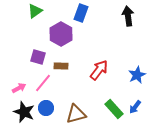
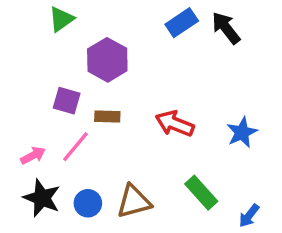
blue rectangle: (81, 13) -> (182, 23), moved, turned 36
black arrow: (128, 16) -> (226, 28), turned -30
red arrow: (99, 70) -> (175, 124), turned -105
blue arrow: (135, 107) -> (249, 216), moved
blue circle: (46, 108) -> (88, 203), moved

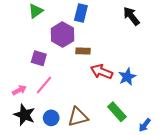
blue rectangle: (182, 23) -> (81, 13), moved, turned -42
brown rectangle: (107, 116) -> (83, 51), moved
blue star: (242, 132) -> (127, 77), moved

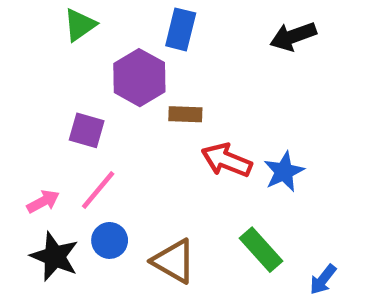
black arrow: (131, 16) -> (293, 36), turned -72
brown triangle: (78, 117) -> (174, 261), turned 45
blue circle: (51, 118) -> (110, 240), moved

